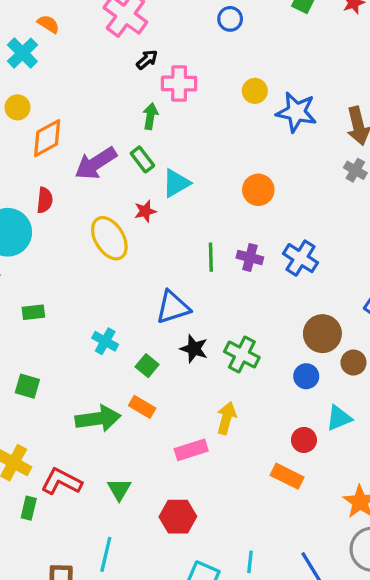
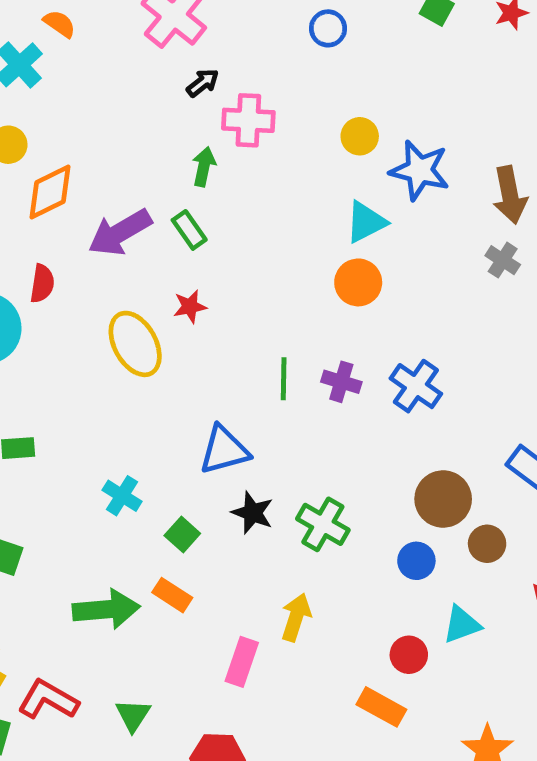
cyan triangle: (176, 183) -> (366, 222), moved
pink rectangle: (191, 450) -> (242, 662), turned -56

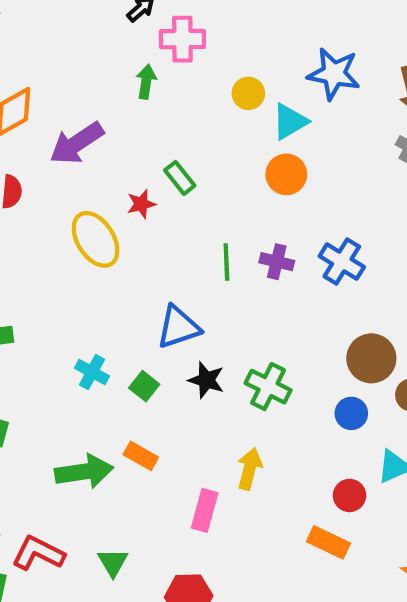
yellow circle: (360, 136) -> (248, 93), moved
green rectangle: (189, 230) -> (180, 178), moved
green square: (182, 534) -> (144, 386), moved

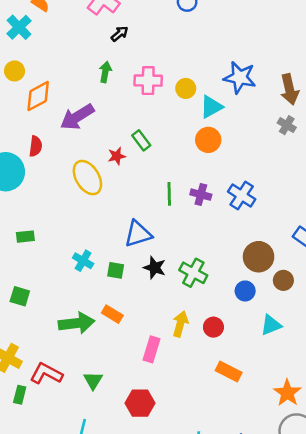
pink cross: (182, 39) -> (148, 81), moved
green arrow: (146, 82) -> (105, 72), moved
green square: (144, 386) -> (116, 270), turned -30
red circle: (350, 495) -> (213, 327), moved

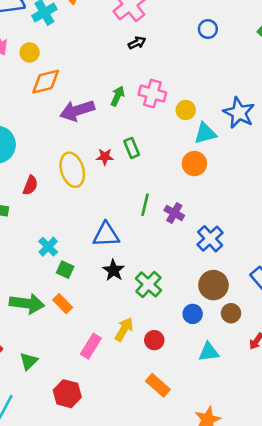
green arrow: (105, 72) -> (118, 96), moved
red semicircle: (36, 146) -> (30, 185), moved
blue cross: (242, 195) -> (210, 239), moved
green square: (116, 270) -> (65, 270), moved

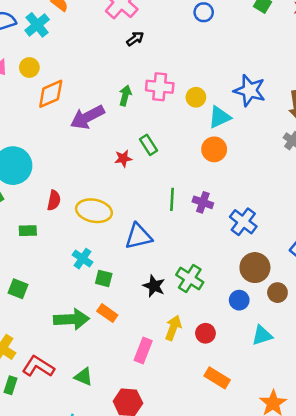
yellow ellipse: (72, 170) -> (94, 211), moved, turned -52
black star: (114, 270) -> (154, 286), moved
green triangle: (29, 361) -> (83, 377), turned -42

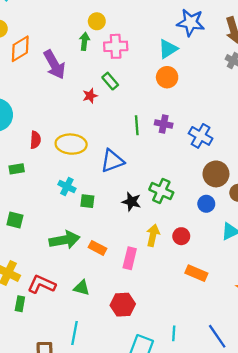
pink cross: (160, 87) -> (116, 46), moved
yellow circle: (196, 97) -> (97, 21), moved
purple arrow: (87, 117) -> (54, 64), turned -84
orange rectangle: (107, 313) -> (97, 248), moved

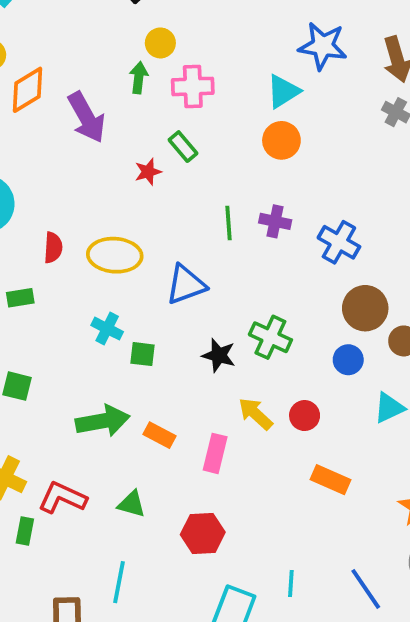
yellow arrow: (153, 235) -> (256, 414), turned -60

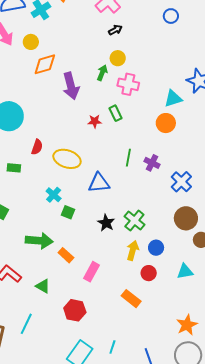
blue circle: (348, 360) -> (156, 248), moved
yellow arrow: (256, 414) -> (133, 250), moved, turned 48
red circle: (305, 416) -> (149, 273), moved
orange rectangle: (331, 480) -> (131, 299), moved

